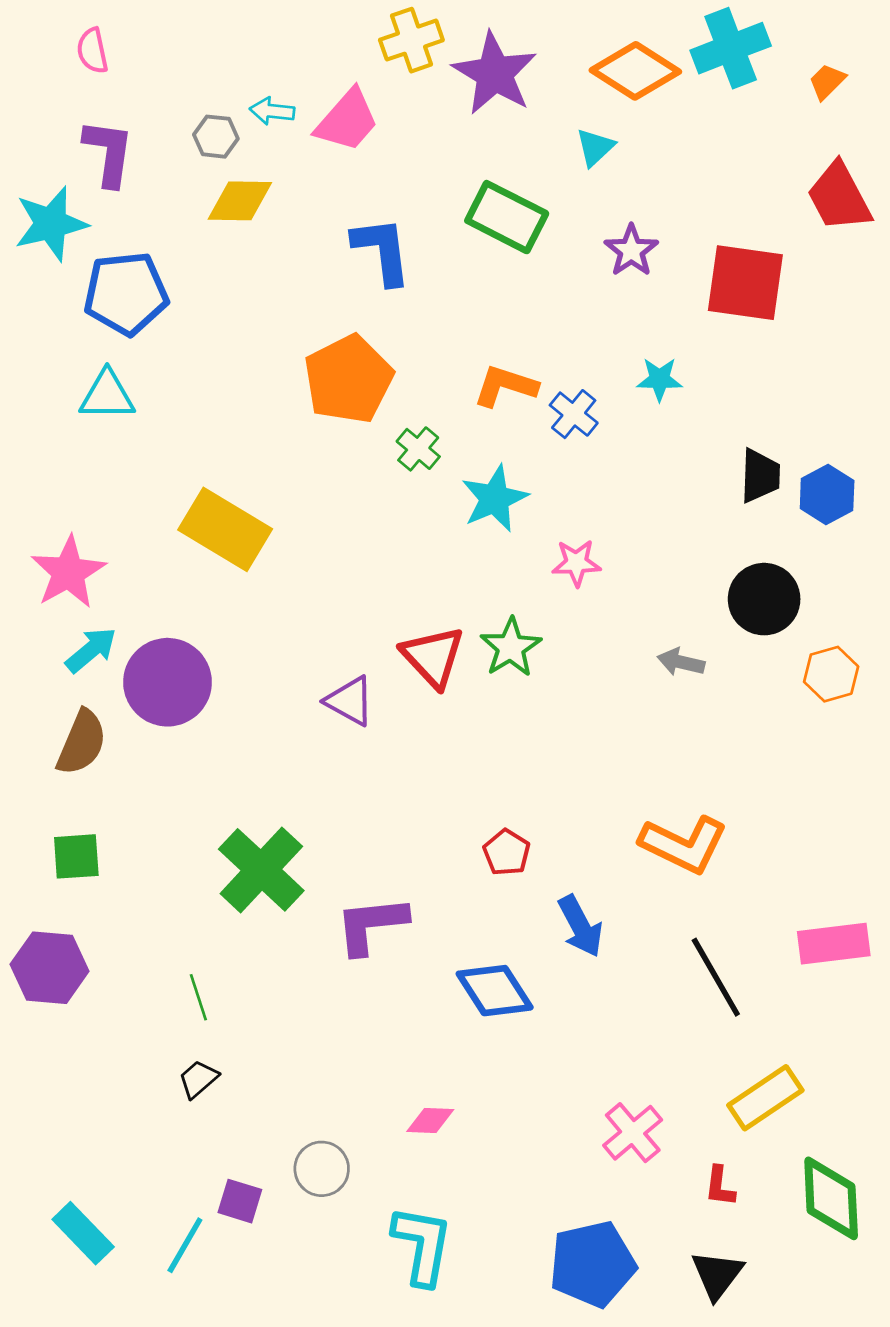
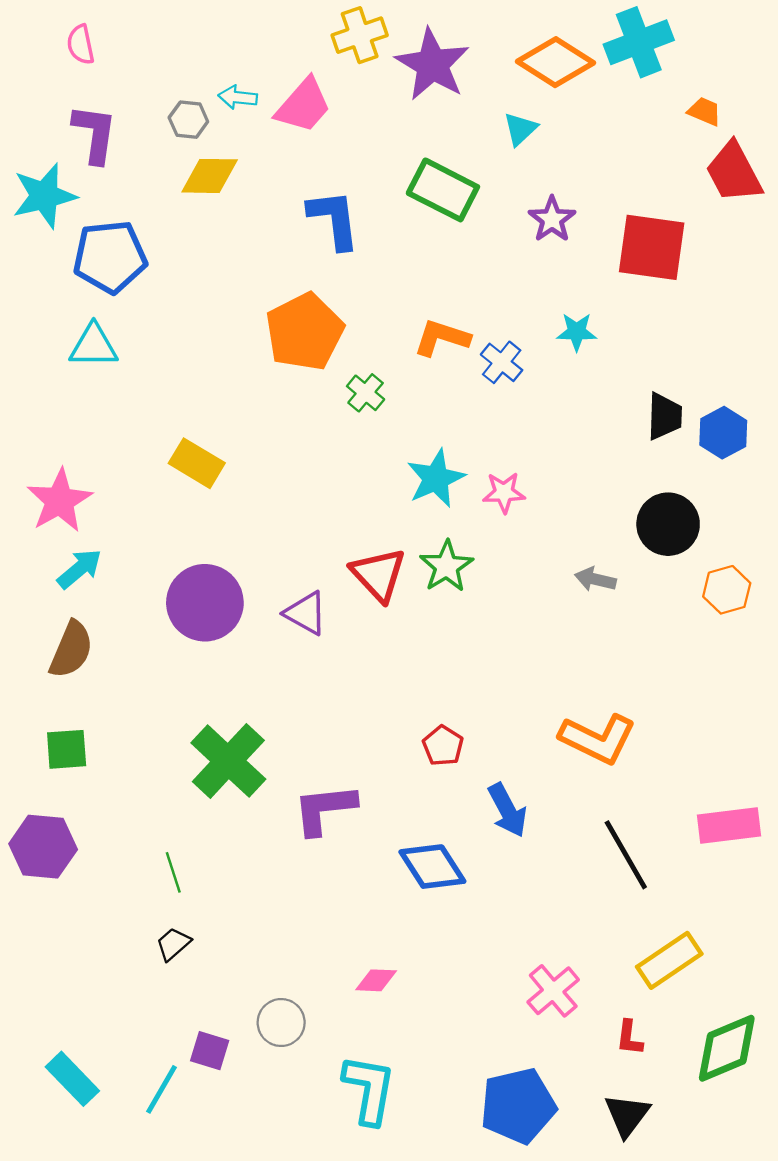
orange trapezoid: (827, 82) -> (704, 111), moved, turned 68
cyan star: (495, 499) -> (436, 478), moved
yellow rectangle: (225, 529) -> (197, 463), size x0.7
purple circle: (167, 682) -> (205, 603), moved
green diamond: (831, 1198) -> (727, 1048), turned 70

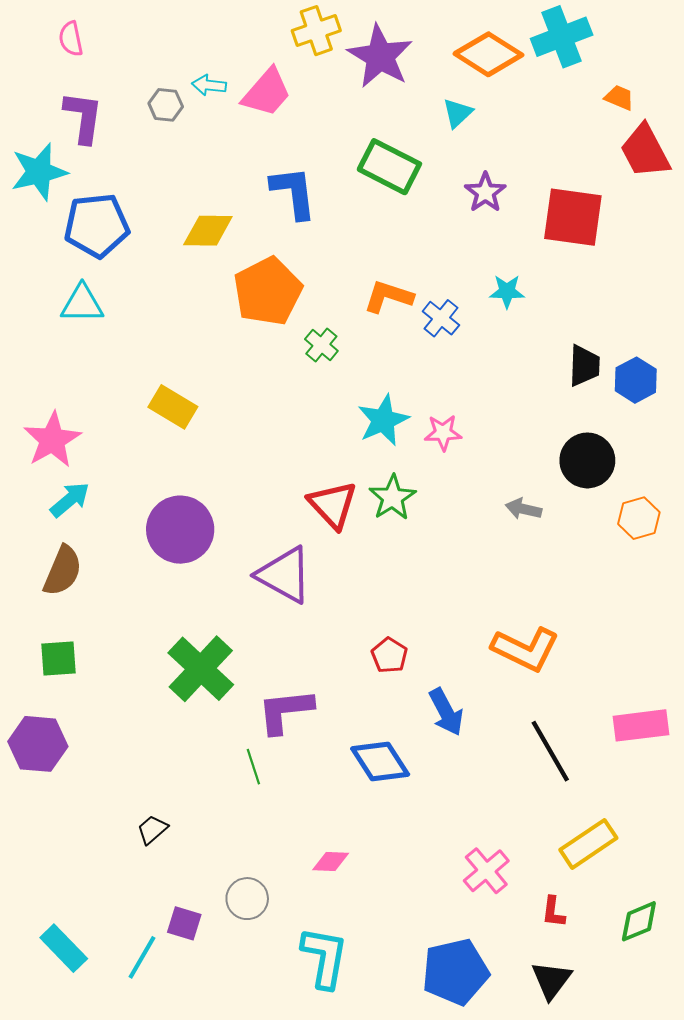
yellow diamond: (210, 176) -> (208, 231), moved
purple triangle: (306, 613) -> (284, 575), moved, size x1.5
green line: (173, 872) -> (253, 767), moved
green diamond: (727, 1048) -> (639, 921), size x0.7

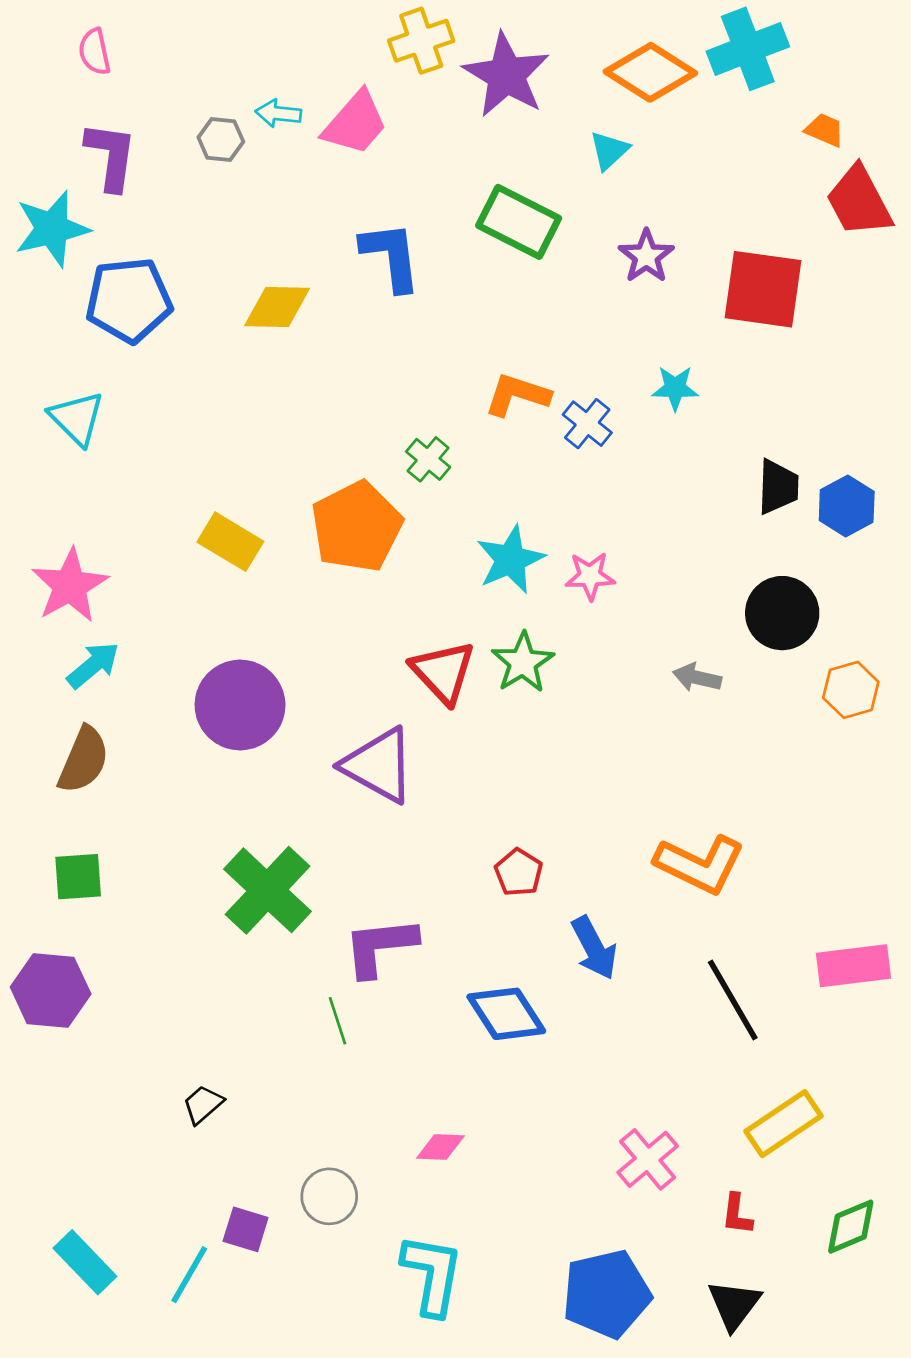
orange pentagon: (268, 291) -> (357, 527), moved
cyan triangle: (82, 304) -> (77, 418), moved, turned 45

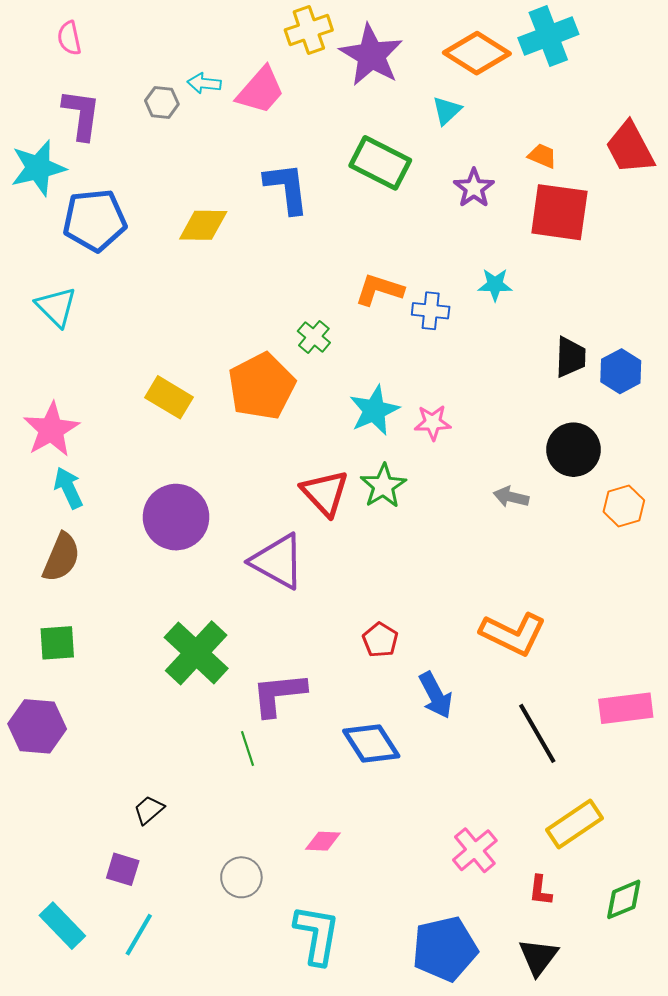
orange trapezoid: (825, 130) -> (542, 156), moved
blue cross: (587, 424) -> (431, 311), turned -33
cyan arrow: (93, 665) -> (68, 488), turned -75
purple square: (246, 1229) -> (123, 869), moved

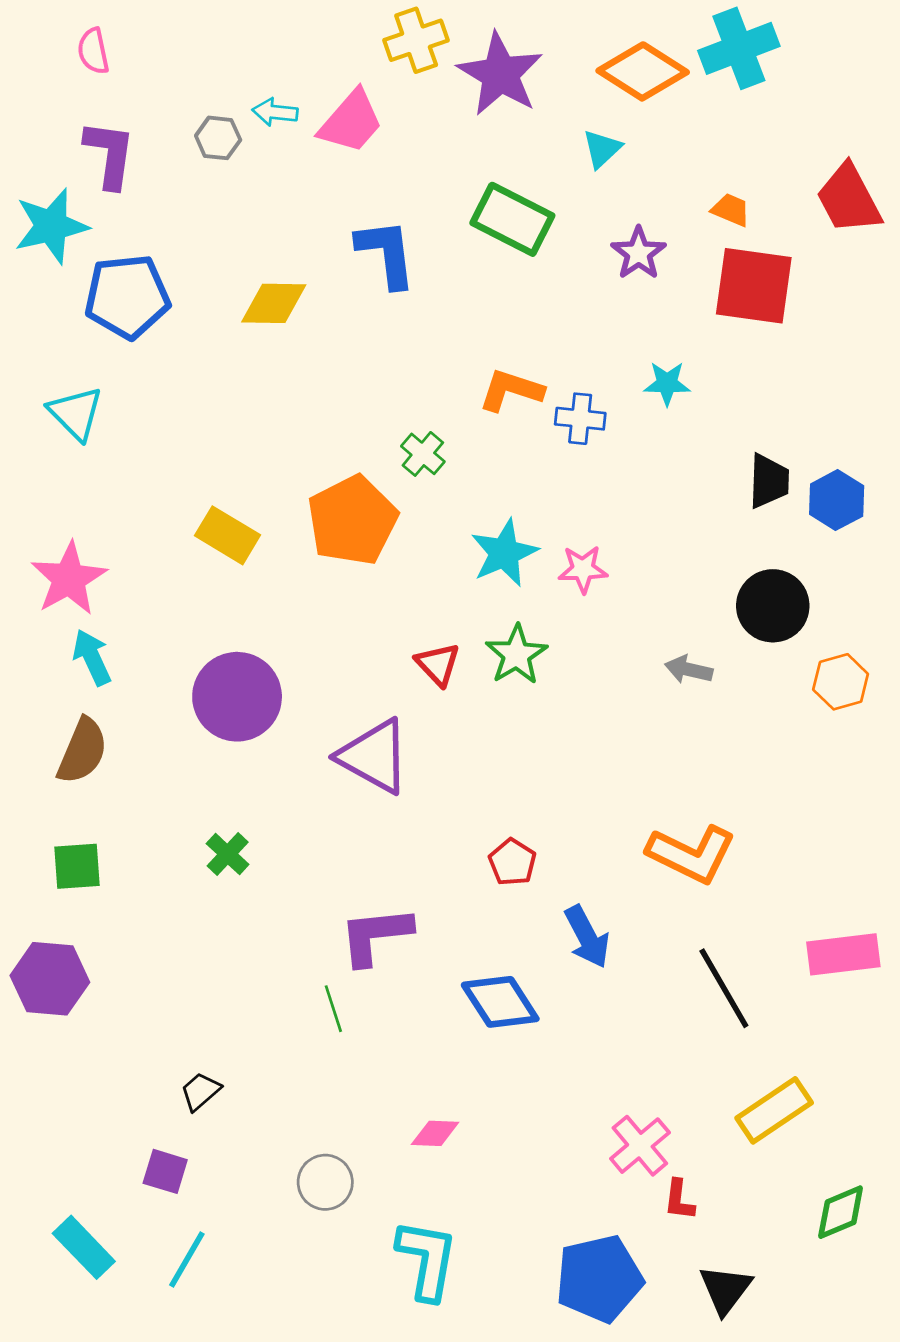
red triangle: (325, 493) -> (438, 664), size x0.7
green cross: (196, 653) -> (228, 854), moved, size x0.5
red L-shape: (540, 890) -> (679, 1200), moved

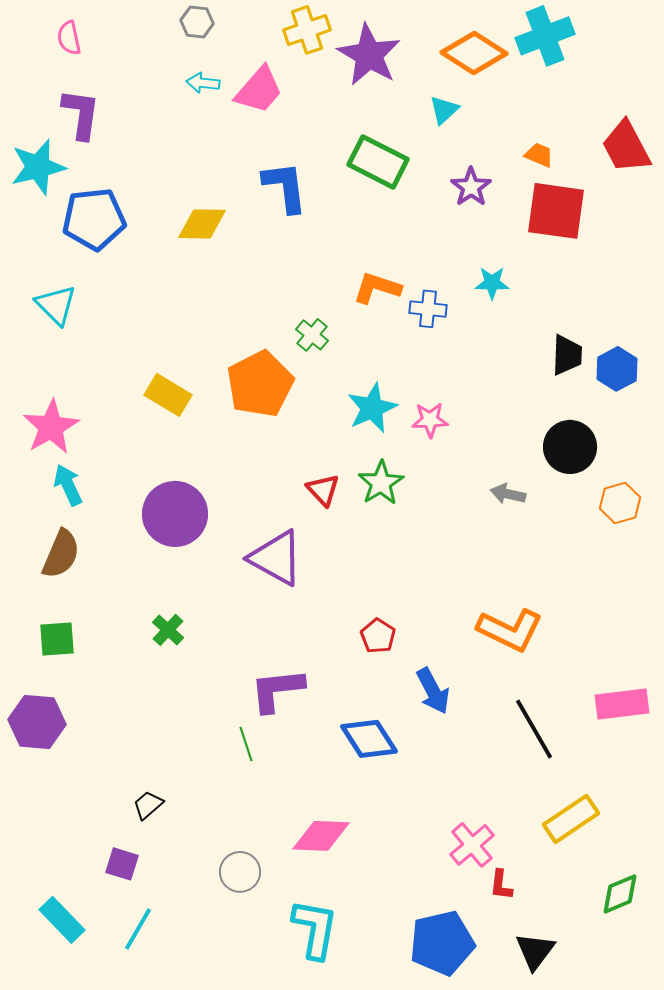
gray hexagon: (218, 138) -> (197, 22), moved
pink diamond: (435, 1133) -> (321, 836), size x1.6

